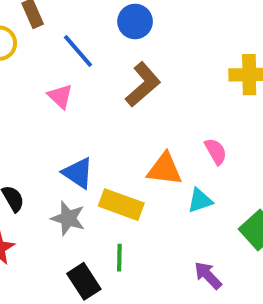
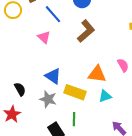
cyan triangle: (200, 201) -> (105, 96), moved

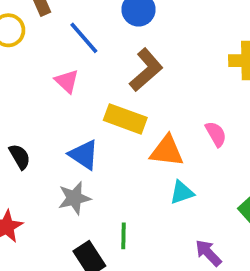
black semicircle: (20, 89) -> (20, 157), moved
yellow rectangle: (75, 92) -> (125, 119), moved
gray star: (48, 99) -> (74, 198), turned -30

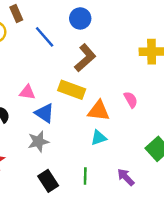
pink triangle: (67, 81) -> (27, 92), moved, turned -35
cyan triangle: (182, 192) -> (99, 138), moved
green line: (123, 236) -> (85, 176), moved

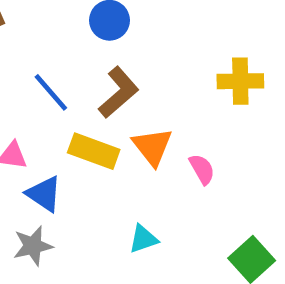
blue line: (45, 37) -> (51, 92), moved
orange triangle: (99, 111) -> (152, 147), moved, turned 45

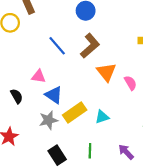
yellow rectangle: (94, 151) -> (75, 112), moved, turned -55

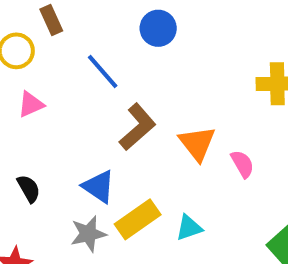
blue line: (57, 46) -> (103, 71), moved
brown L-shape: (90, 46) -> (138, 127), moved
pink triangle: (39, 76) -> (31, 104), moved, turned -32

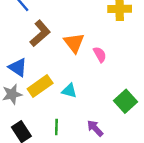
cyan triangle: (189, 228) -> (69, 91), turned 35

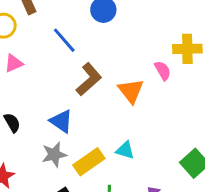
pink semicircle: (100, 54) -> (163, 71), moved
yellow rectangle: (40, 86) -> (89, 162), moved

